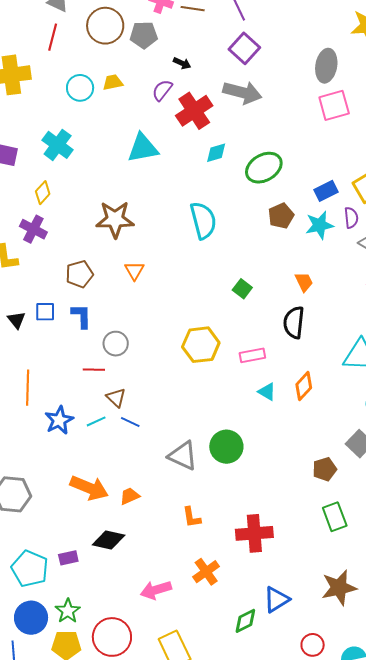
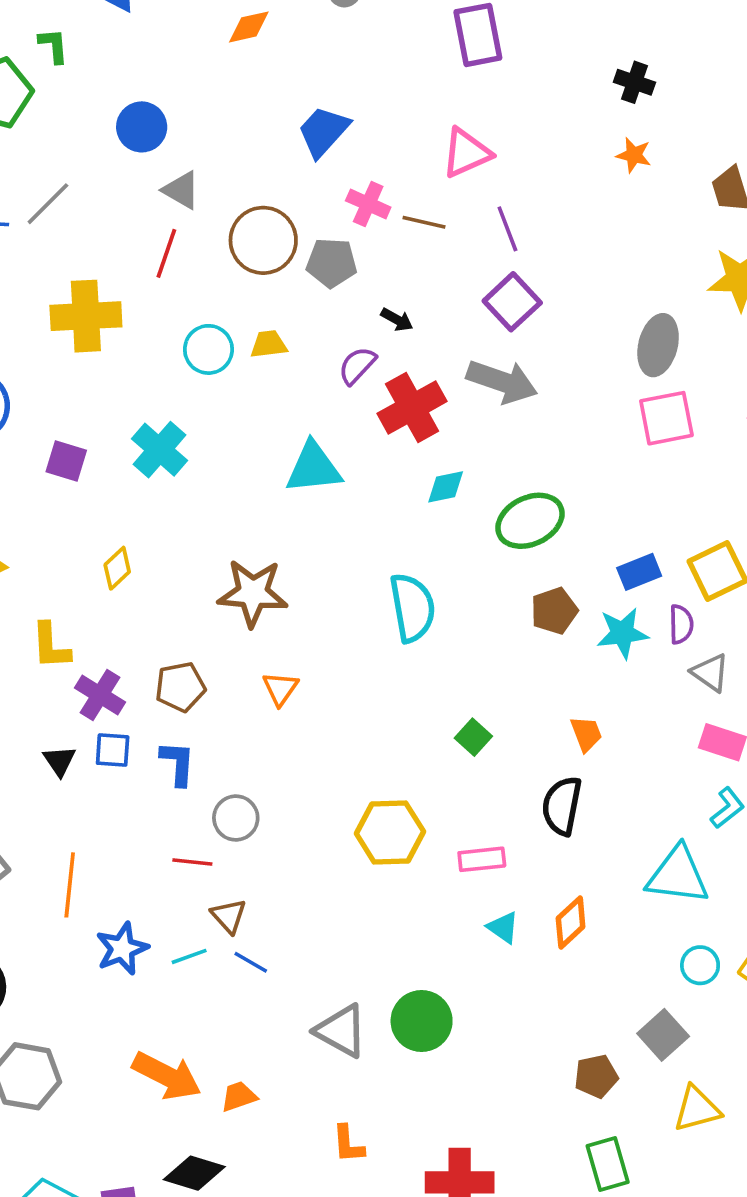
yellow diamond: (43, 193) -> (117, 568), moved
purple cross: (33, 229) -> (100, 695), moved

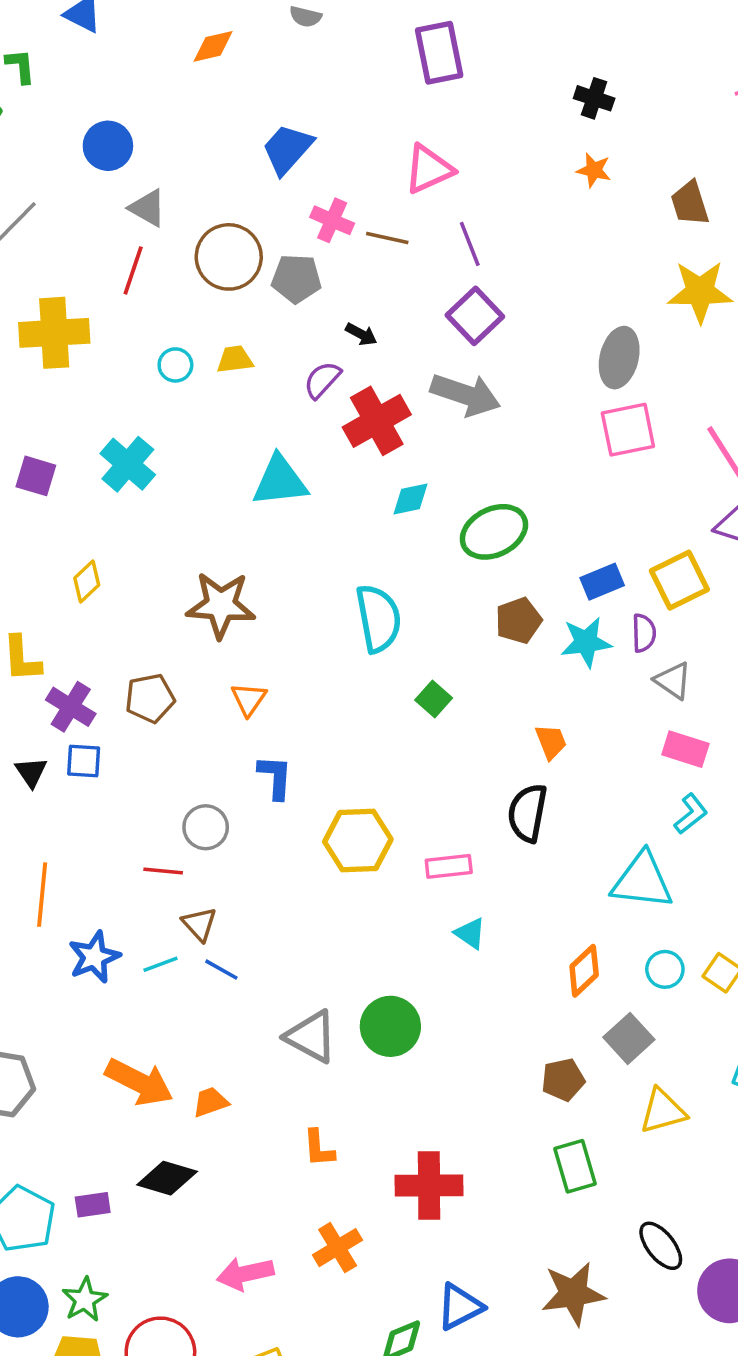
cyan circle: (208, 349) -> (175, 365), size x0.7
green square: (473, 737) -> (434, 699), moved
blue L-shape: (178, 763) -> (275, 777), moved
orange diamond: (571, 922) -> (584, 971), moved

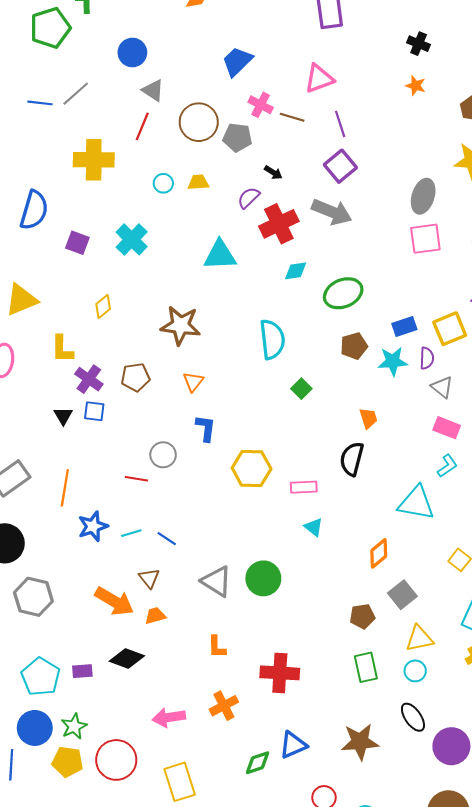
brown triangle: (199, 924) -> (149, 578), moved
cyan circle: (665, 969) -> (415, 671), moved

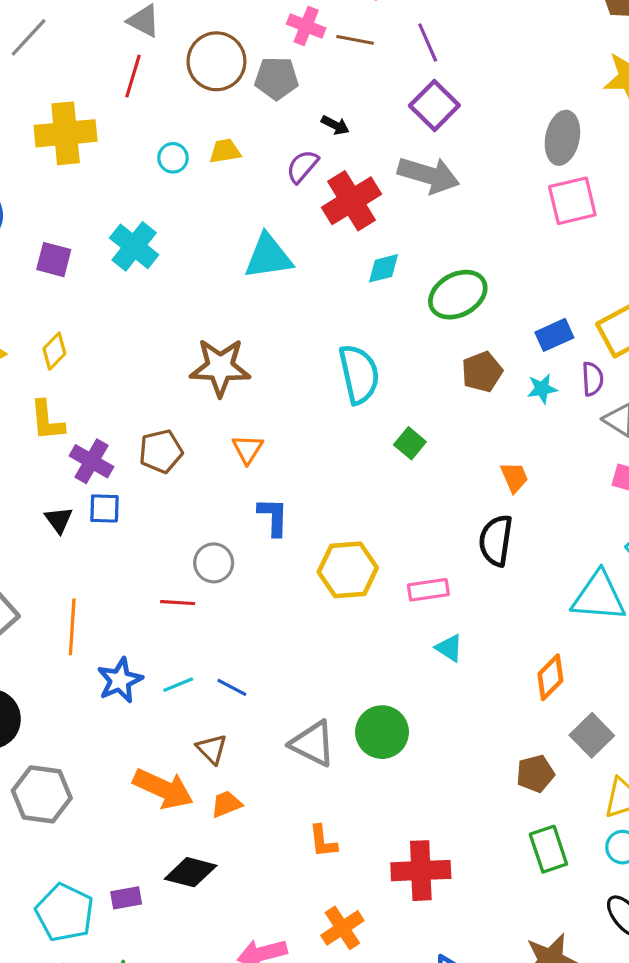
yellow diamond: (103, 306) -> (54, 351), moved
cyan star: (393, 361) -> (542, 389), size x0.7

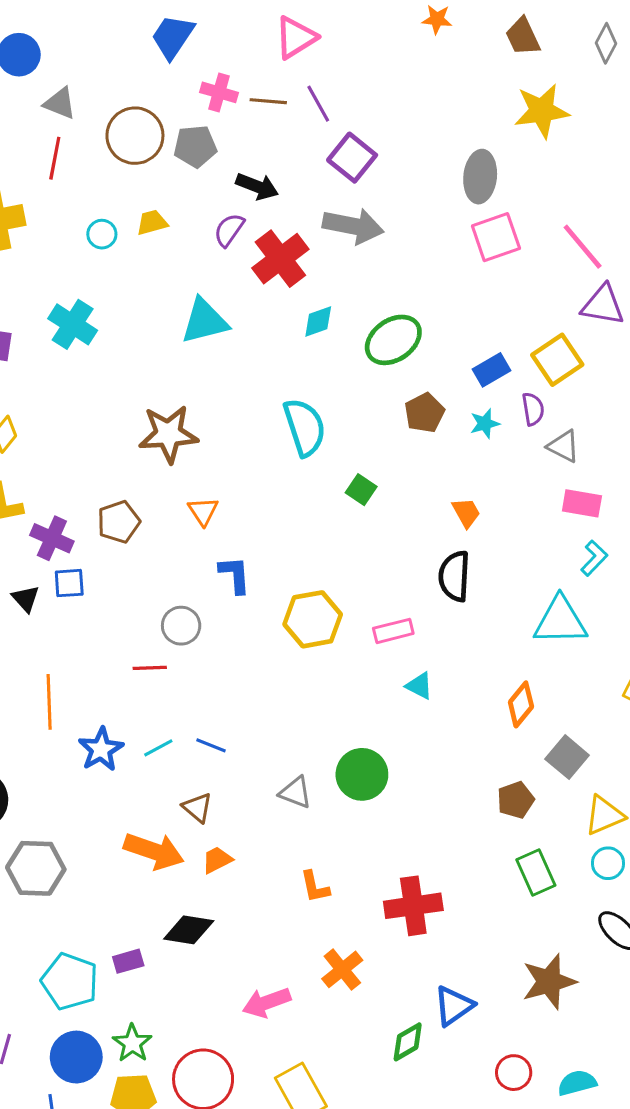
purple line: (428, 42) -> (318, 104), moved
black arrow: (335, 125) -> (257, 186), size x1.5
gray triangle: (313, 744) -> (295, 792), size x0.7

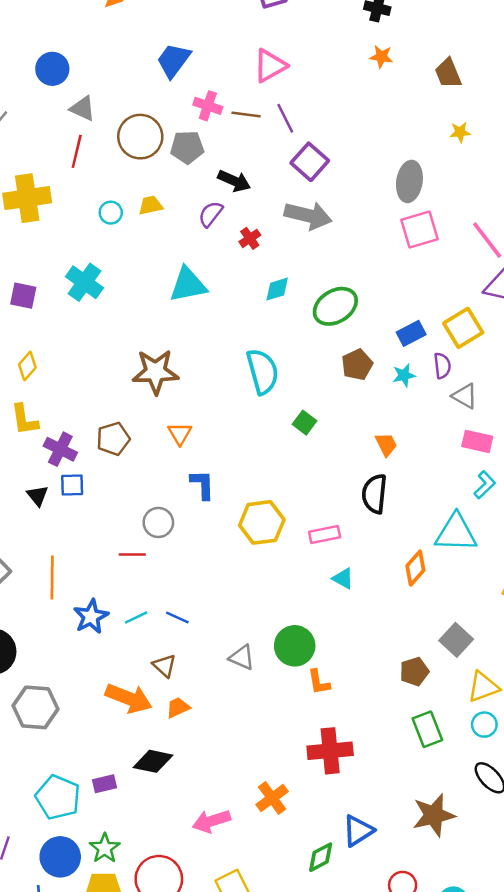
yellow star: (542, 111) -> (460, 132), size x0.5
red cross: (280, 259) -> (250, 238), size x0.5
orange diamond: (521, 704) -> (415, 568), moved
orange L-shape: (315, 887) -> (319, 682), moved

